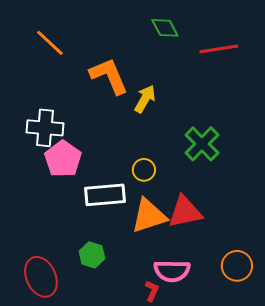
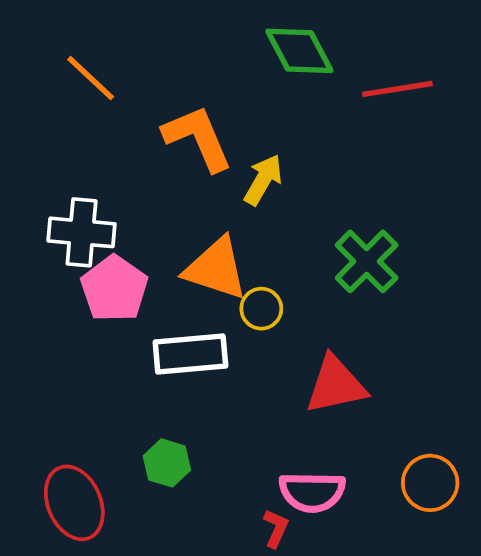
green diamond: (165, 28) -> (299, 51), size x1.4
orange triangle: (149, 216) -> (216, 269), moved, turned 36

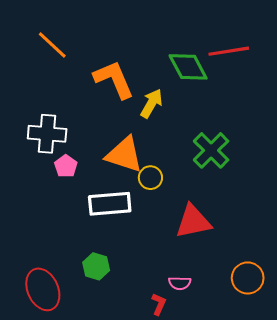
green diamond: (299, 51) -> (188, 67), moved
pink pentagon: (114, 289) -> (66, 166), size x0.6
pink semicircle: (312, 492) -> (180, 283), size x0.6

